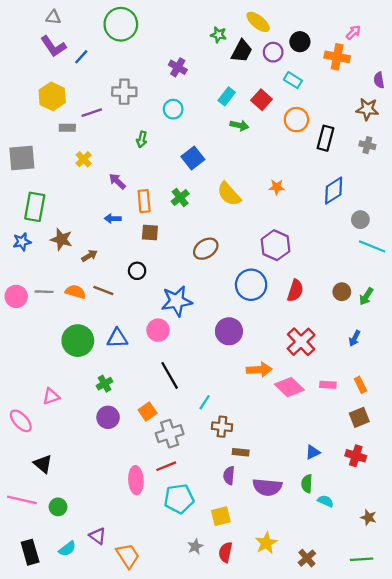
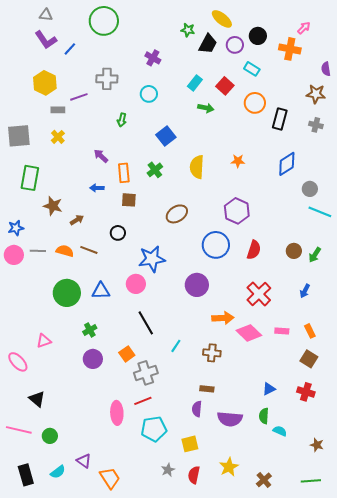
yellow cross: (84, 159) -> (58, 137), moved
yellow semicircle: (229, 194) -> (197, 167), turned 45
blue star: (22, 242) -> (16, 228), moved
brown square: (359, 417) -> (309, 359), turned -36
brown cross: (222, 427) -> (212, 353), moved

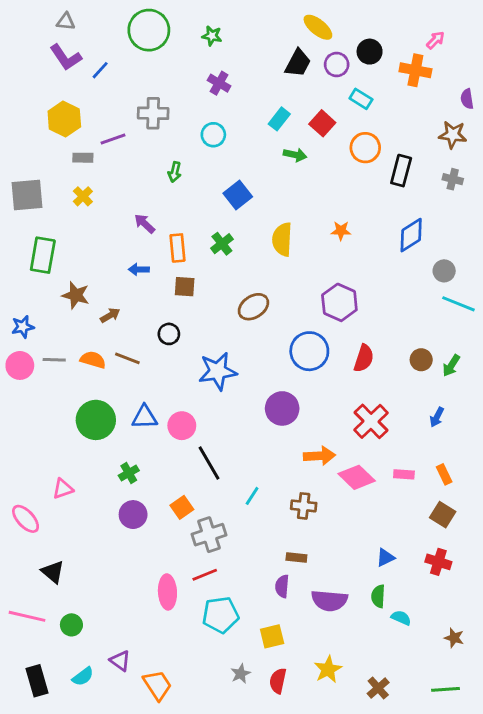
green star: (188, 30) -> (212, 36), moved
pink circle: (136, 284) -> (182, 426), moved

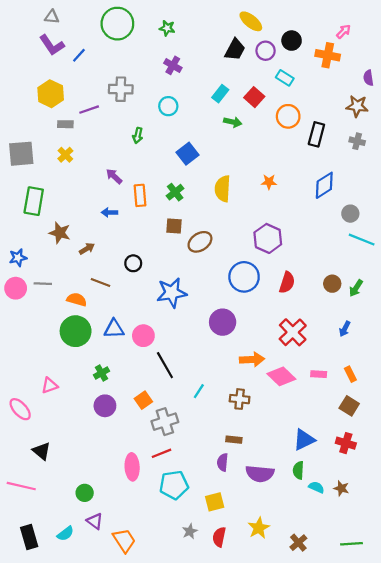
brown square: (185, 287) -> (174, 226), moved
orange semicircle: (93, 360) -> (77, 300), moved
blue triangle: (385, 558) -> (304, 440), size x1.5
green circle: (71, 625) -> (85, 493), moved
brown star: (454, 638) -> (341, 488), moved

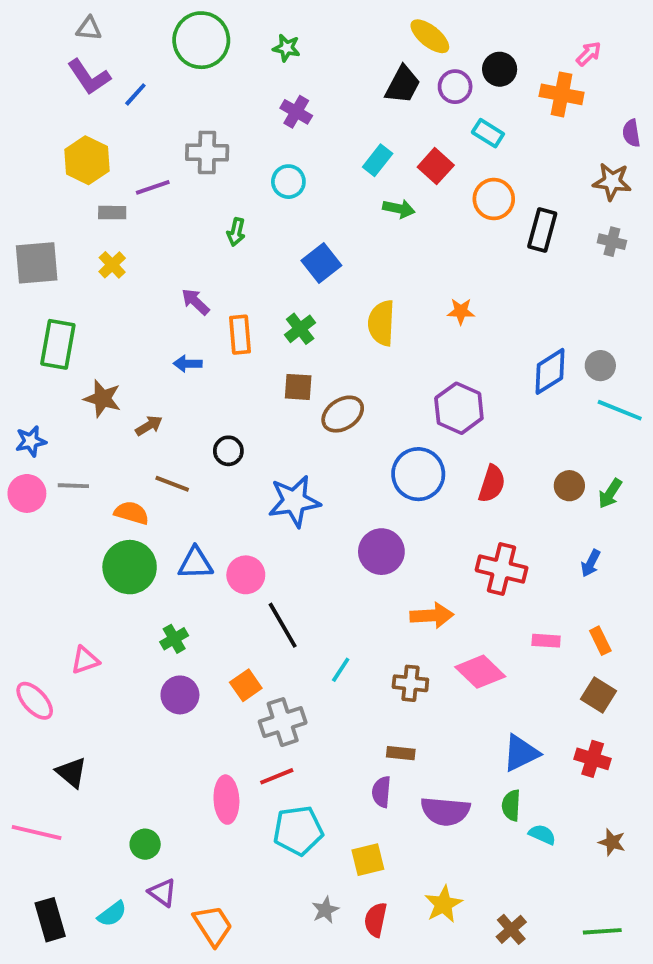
blue diamond: (324, 185) -> (550, 371), moved
red cross: (293, 332) -> (502, 569), turned -32
pink diamond: (281, 376) -> (480, 672), moved
brown star: (341, 488) -> (612, 842), moved

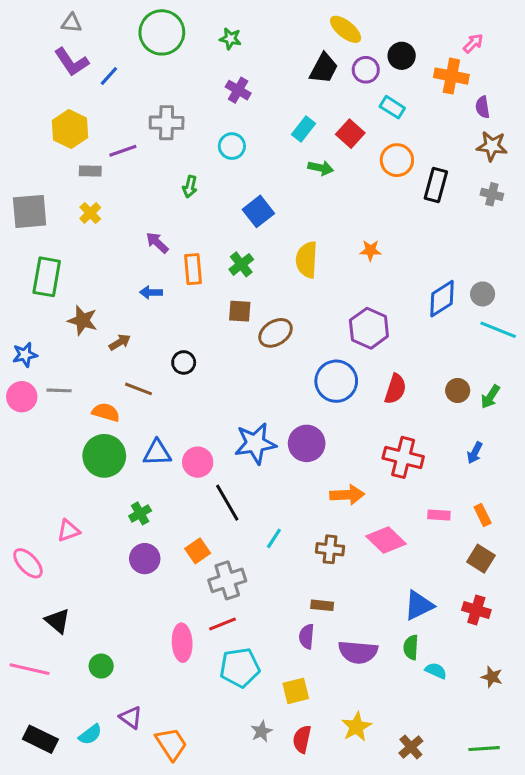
purple semicircle: (631, 133) -> (483, 107), moved
blue star: (294, 501) -> (255, 443), moved
green circle: (145, 844) -> (101, 666), moved
black rectangle: (50, 920) -> (40, 739), turned -48

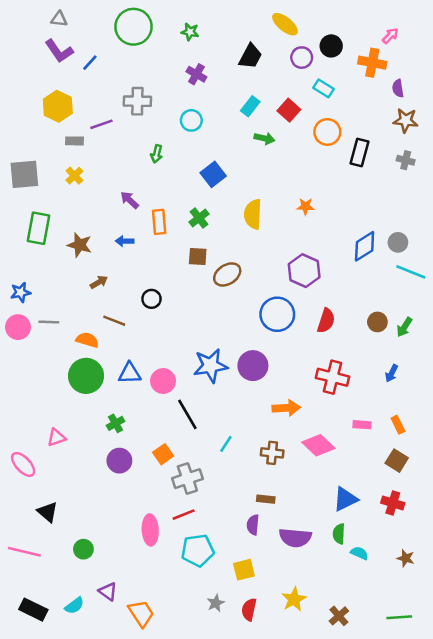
black trapezoid: (324, 68) -> (250, 56), moved
brown star: (82, 320) -> (80, 245), moved

